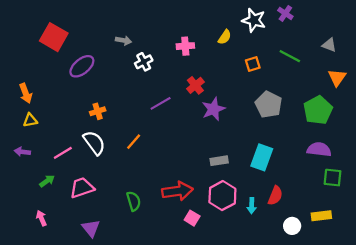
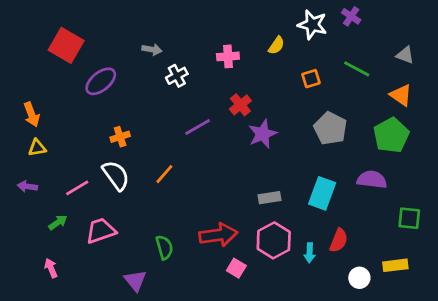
orange triangle: (337, 78) -> (401, 95), moved, turned -30
purple semicircle: (319, 149) -> (372, 180), moved
purple triangle: (91, 228) -> (135, 281), moved

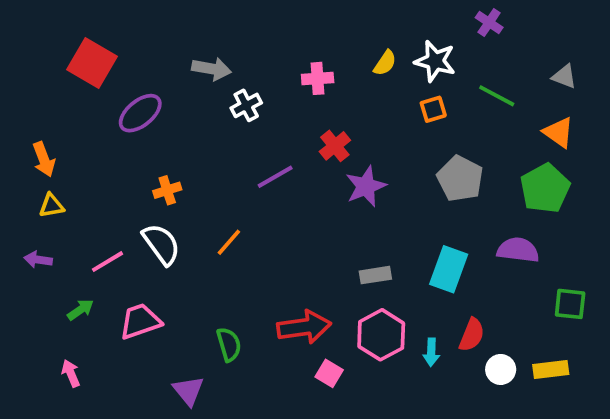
white star: (312, 25) -> (435, 61), moved
gray arrow: (152, 50) -> (212, 69), size x1.4
white circle: (359, 278) -> (501, 369), moved

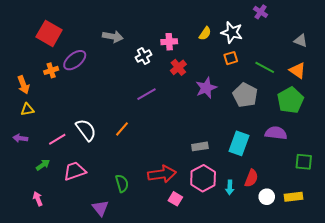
green line: (497, 96) -> (265, 67), moved
white cross: (246, 105) -> (144, 56), moved
red cross: (335, 146) -> (178, 67), moved
purple star: (366, 186) -> (206, 88), moved
orange cross: (167, 190) -> (51, 70), moved

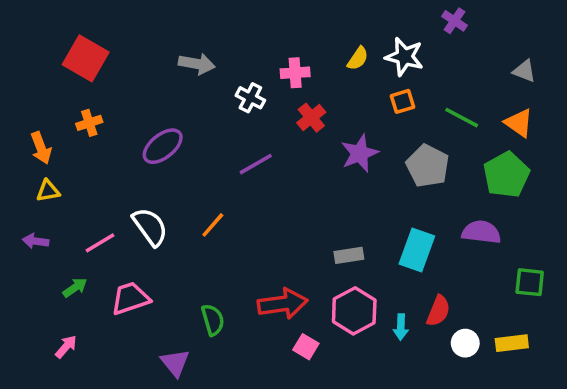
white cross: (144, 56) -> (250, 98), turned -35
purple ellipse: (75, 60) -> (163, 146), moved
pink arrow: (38, 199) -> (66, 347), turned 64

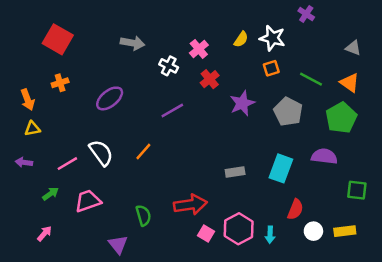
pink cross: (295, 73) -> (199, 49), turned -36
pink hexagon: (354, 311) -> (239, 229), moved
cyan arrow: (401, 327) -> (270, 235), moved

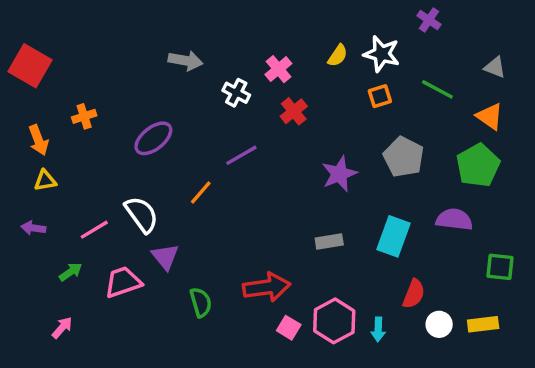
red square: (58, 39) -> (30, 66), moved
green line: (311, 79) -> (437, 89), moved
purple star: (242, 103) -> (339, 174), moved
orange line: (143, 152) -> (201, 192), moved
purple triangle: (118, 244) -> (165, 257), moved

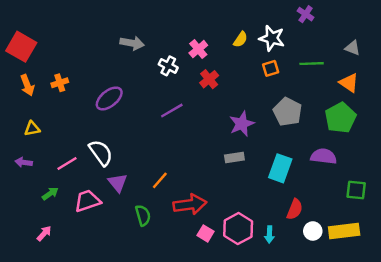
green line: (437, 89) -> (312, 64), turned -30
orange arrow: (38, 140) -> (27, 85), moved
orange line: (201, 192) -> (160, 180), moved
gray rectangle: (329, 241) -> (234, 158), moved
yellow rectangle: (483, 324) -> (344, 231), size x1.4

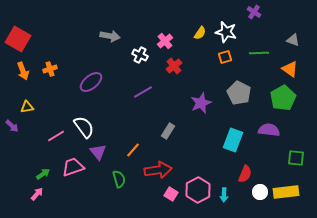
gray rectangle: (234, 158) -> (168, 131), moved, turned -49
purple arrow: (24, 162) -> (12, 126), moved, turned -144
green arrow: (50, 194) -> (43, 174), moved

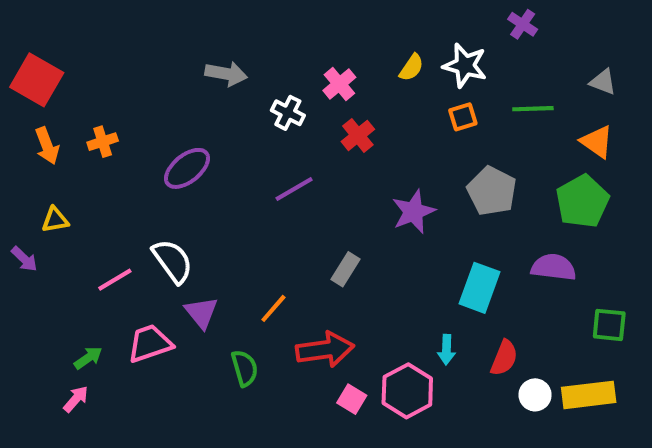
cyan arrow: (224, 195) -> (446, 350), moved

